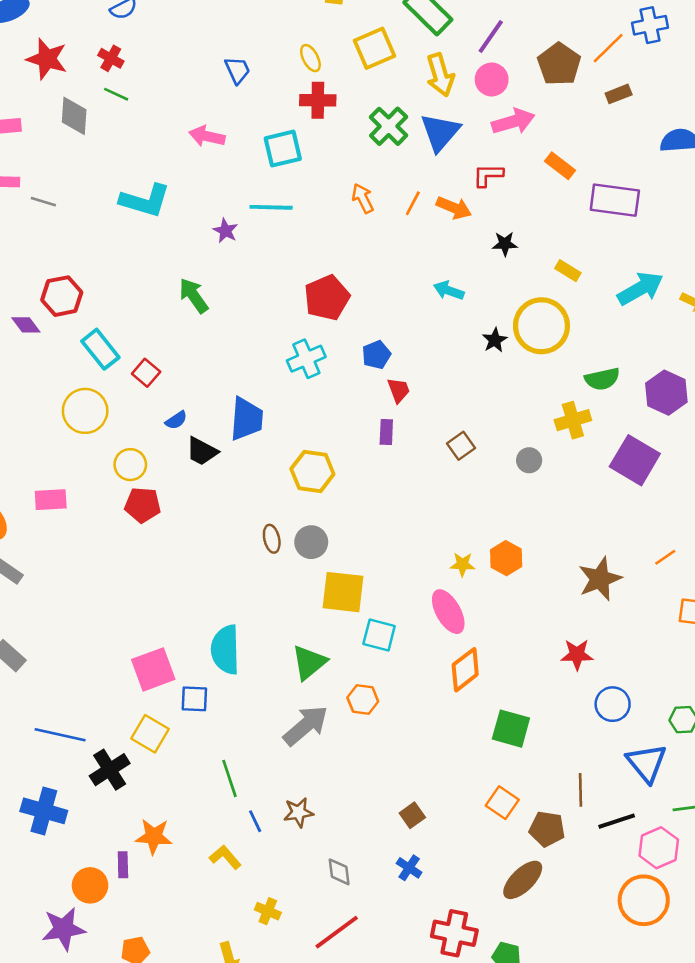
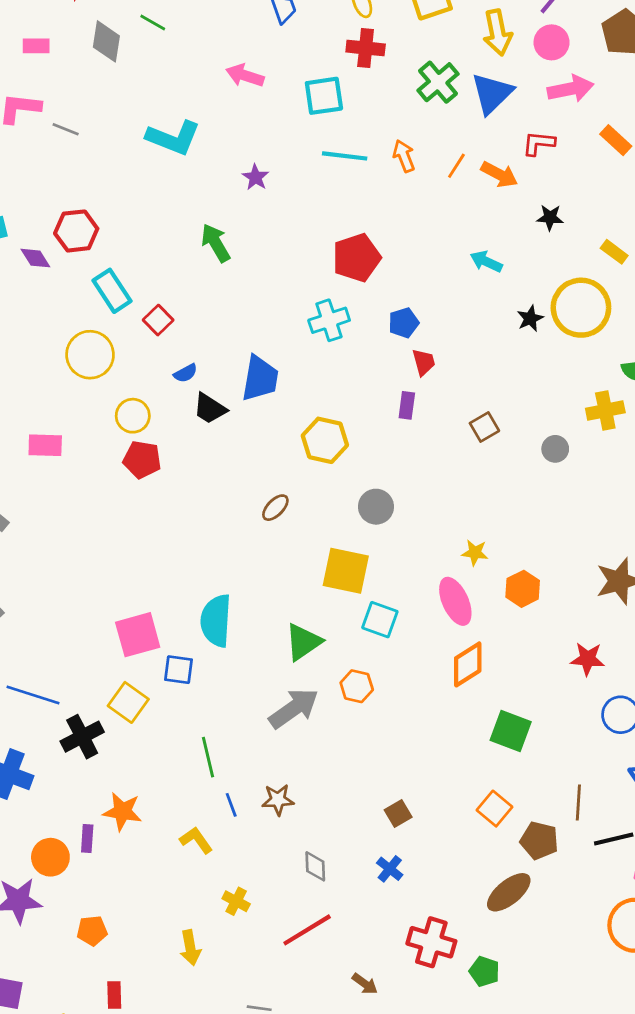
cyan line: (271, 207) -> (345, 156), moved
brown ellipse: (272, 539) -> (275, 508), turned 52
gray circle: (311, 542) -> (376, 507), moved
orange hexagon: (506, 558) -> (523, 589), moved

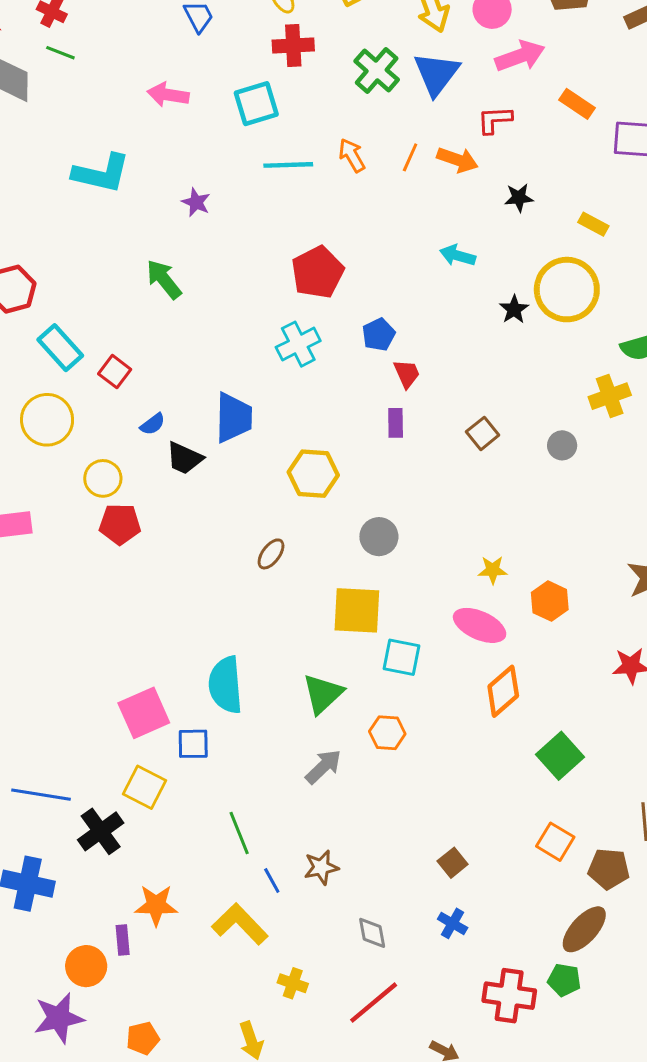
pink ellipse: (455, 601) -> (480, 625), turned -33
gray arrow: (294, 708) -> (323, 767), size x0.7
green square: (511, 731) -> (560, 756), turned 36
yellow L-shape: (196, 840) -> (240, 924), size x1.5
green pentagon: (484, 971) -> (564, 980), moved

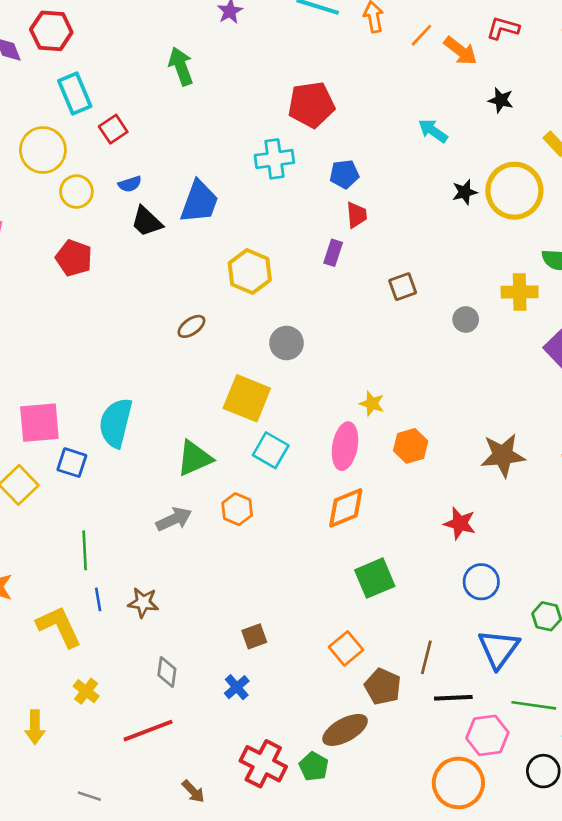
yellow circle: (103, 478) -> (76, 192), moved
pink ellipse: (480, 625) -> (345, 446), turned 57

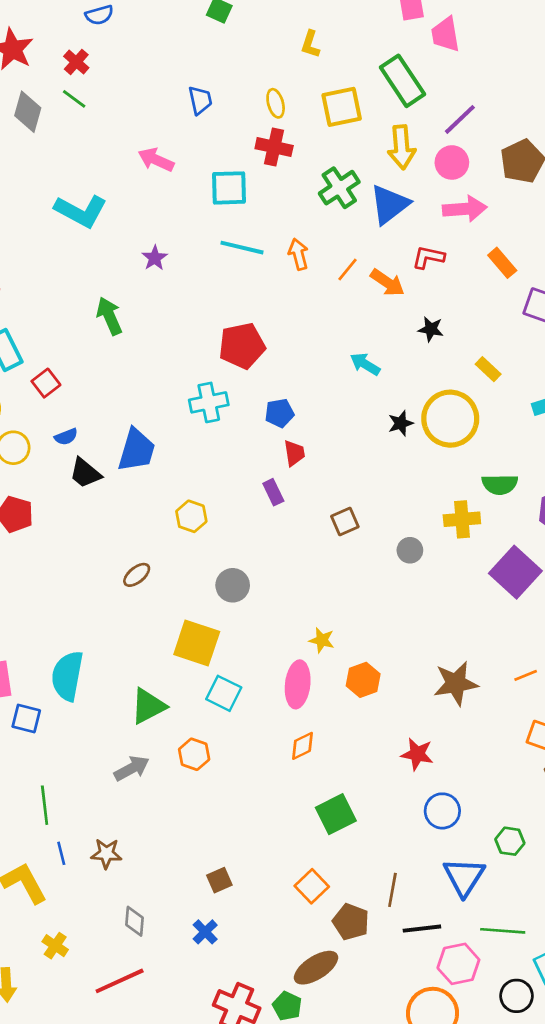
purple rectangle: (333, 253) -> (273, 492), turned -40
yellow hexagon: (250, 272) -> (191, 516), size x0.7
orange diamond: (346, 508) -> (302, 746), size x0.7

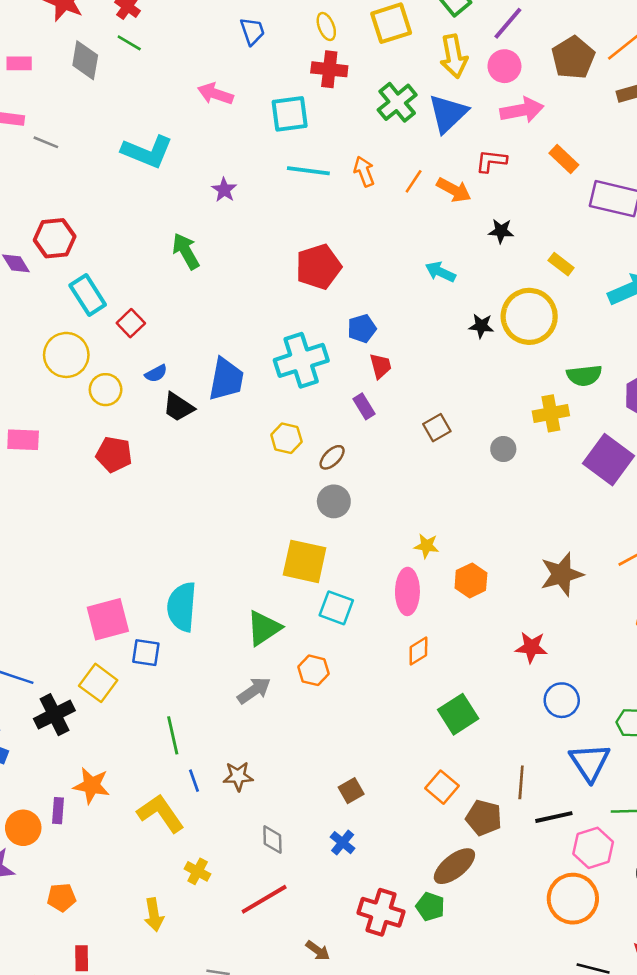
cyan cross: (209, 402) -> (301, 360), moved, size x1.4
black star: (401, 423) -> (481, 326), turned 30
brown ellipse: (137, 575) -> (332, 457), moved

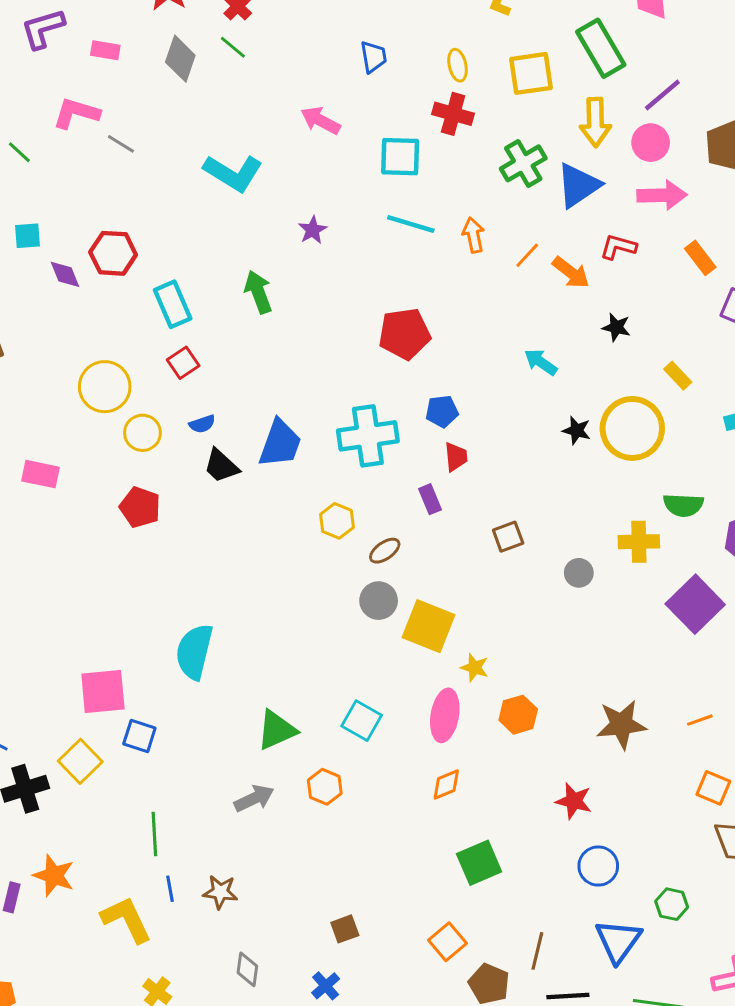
cyan rectangle: (88, 295) -> (173, 304), moved
yellow square: (305, 561) -> (429, 626), moved
cyan semicircle: (182, 607) -> (194, 652), moved

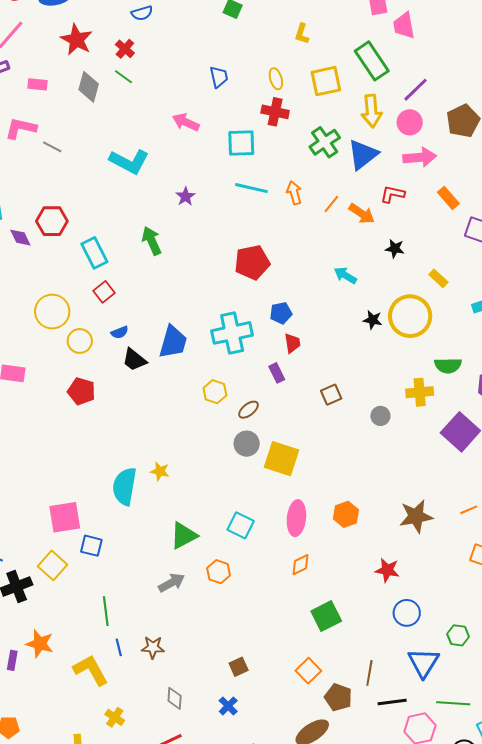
yellow star: (475, 668) -> (160, 471), moved

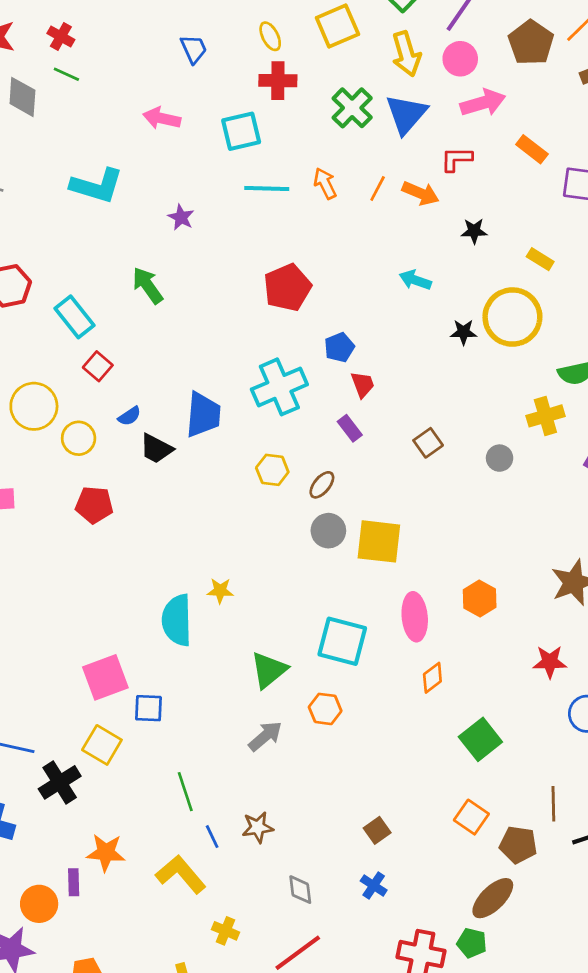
cyan square: (241, 525) -> (342, 641), size x1.4

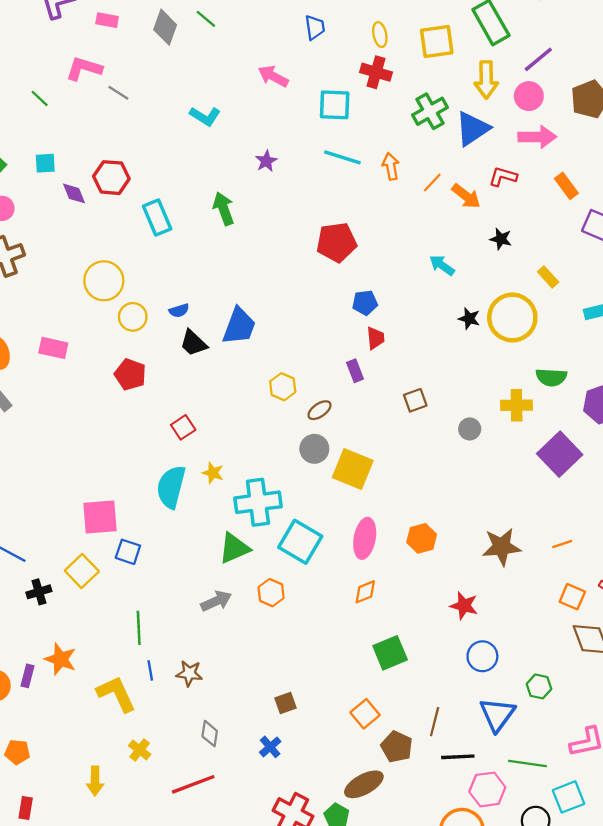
cyan L-shape: (97, 186) -> (205, 116), size x0.7
red square: (98, 366) -> (183, 427), moved
cyan cross: (279, 387) -> (258, 502), moved
black cross: (60, 782) -> (39, 592), size x0.7

